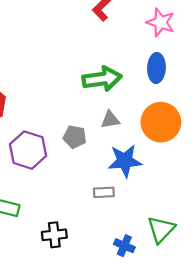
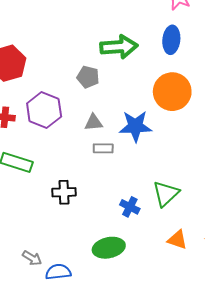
gray triangle: (110, 120) -> (94, 122), moved
gray pentagon: (75, 137) -> (88, 77), moved
gray rectangle: (104, 192) -> (103, 148), moved

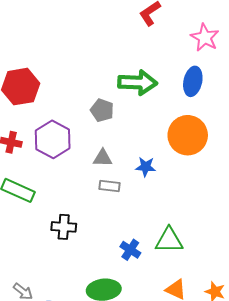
blue star: (135, 126) -> (146, 167), size x0.6
green triangle: (166, 194) -> (169, 240), turned 36

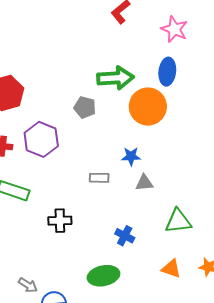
orange circle: (188, 135) -> (148, 107), moved
gray triangle: (103, 158) -> (144, 183), moved
green triangle: (169, 240) -> (178, 221), moved

